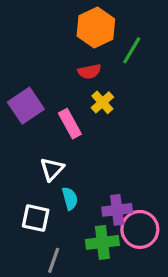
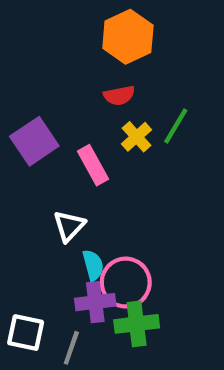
green line: (132, 50) -> (176, 126), moved
purple cross: (117, 210) -> (95, 302), moved
white square: (36, 218) -> (26, 333), moved
pink circle: (140, 229) -> (126, 283), moved

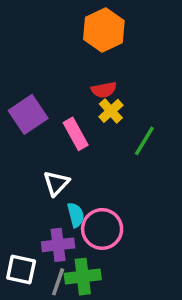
red semicircle: (119, 95) -> (104, 90), moved
green line: (176, 126) -> (144, 141), moved
purple cross: (95, 302) -> (58, 245), moved
green cross: (137, 324) -> (83, 277), moved

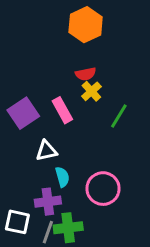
purple square: (28, 114) -> (23, 113), moved
white triangle: (56, 183) -> (46, 151), turned 35
pink circle: (102, 229) -> (103, 189), moved

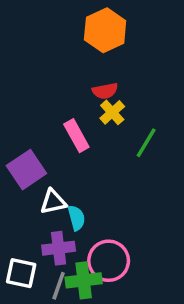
purple square: (23, 113) -> (26, 170), moved
white triangle: (46, 151) -> (53, 202), moved
pink circle: (103, 189) -> (109, 261), moved

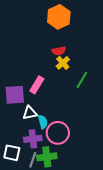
pink rectangle: (76, 136) -> (37, 85), moved, turned 60
purple square: (26, 170) -> (15, 95), turned 30
pink circle: (109, 261) -> (58, 133), moved

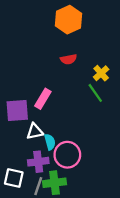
yellow cross: (63, 63) -> (101, 73), moved
green line: (82, 80) -> (95, 93), turned -66

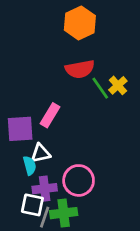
red semicircle: (69, 59) -> (80, 69), size x1.5
green line: (95, 93) -> (100, 88), moved
cyan semicircle: (50, 142) -> (30, 166), moved
white square: (14, 178) -> (32, 205), moved

